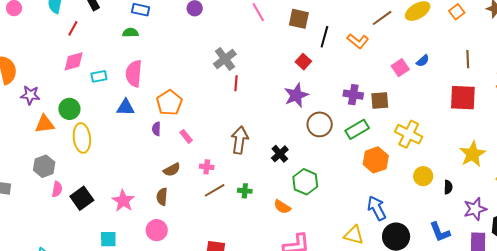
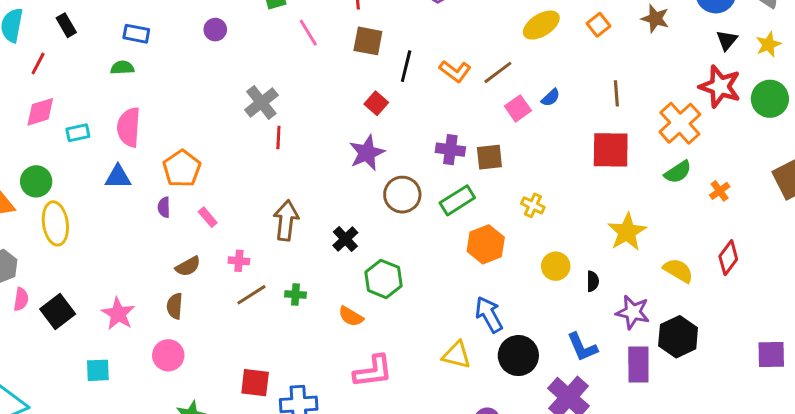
brown line: (382, 18) -> (498, 72), moved
yellow cross: (409, 134) -> (533, 205), size x0.6
purple star: (475, 209) -> (633, 312), turned 30

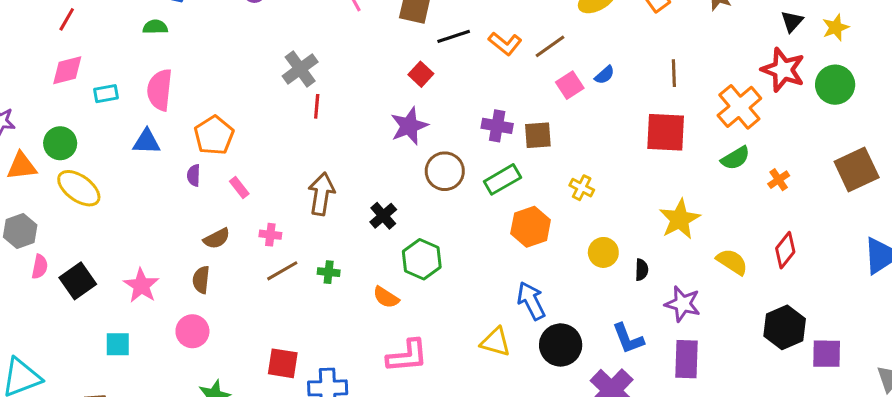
black line: (406, 66) -> (454, 36), turned 56
yellow ellipse: (55, 223) -> (79, 188), turned -48
black hexagon: (678, 337) -> (785, 327), moved

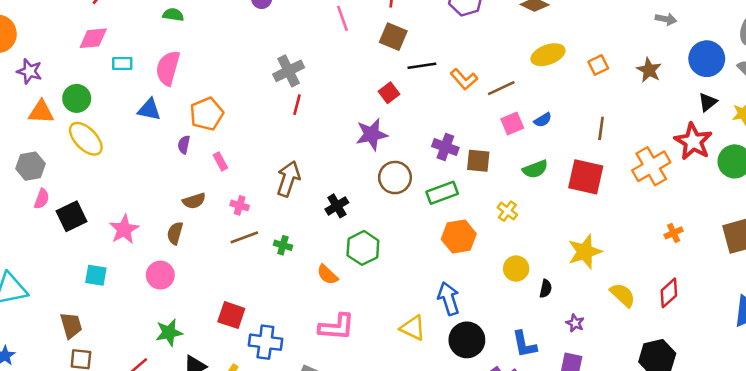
green semicircle: (735, 158) -> (535, 169), moved
purple star: (683, 304) -> (575, 323), size x0.6

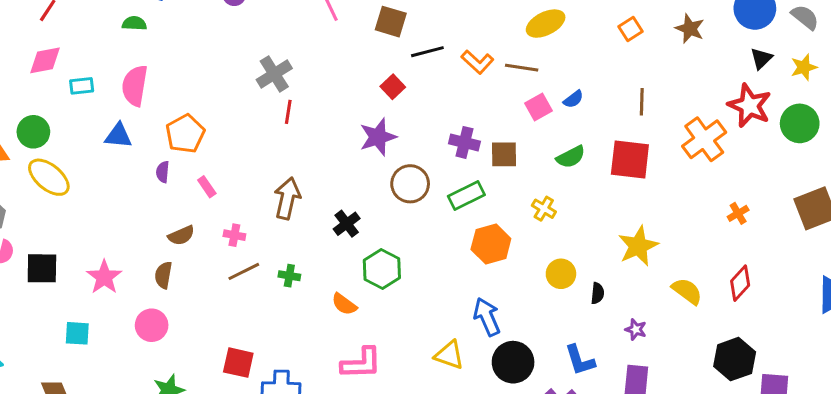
yellow ellipse: (548, 55) -> (546, 24), moved
brown line: (501, 88) -> (522, 68), turned 40
black square: (71, 216) -> (42, 268), turned 32

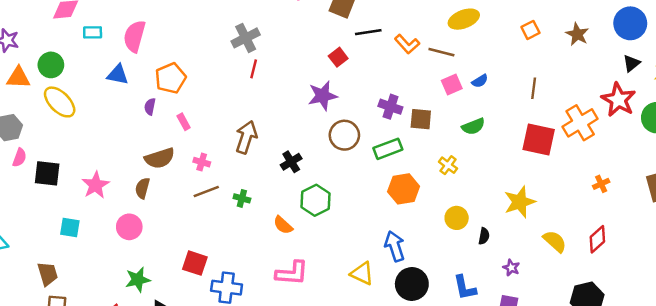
red square: (630, 160) -> (539, 140), moved
brown semicircle: (181, 235) -> (160, 158), size x1.4

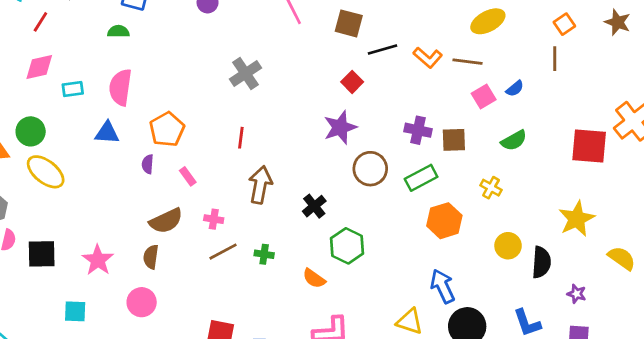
red line: (254, 69) -> (241, 138), moved
brown line: (534, 88) -> (555, 59), moved
black semicircle: (484, 236) -> (541, 262), size x1.6

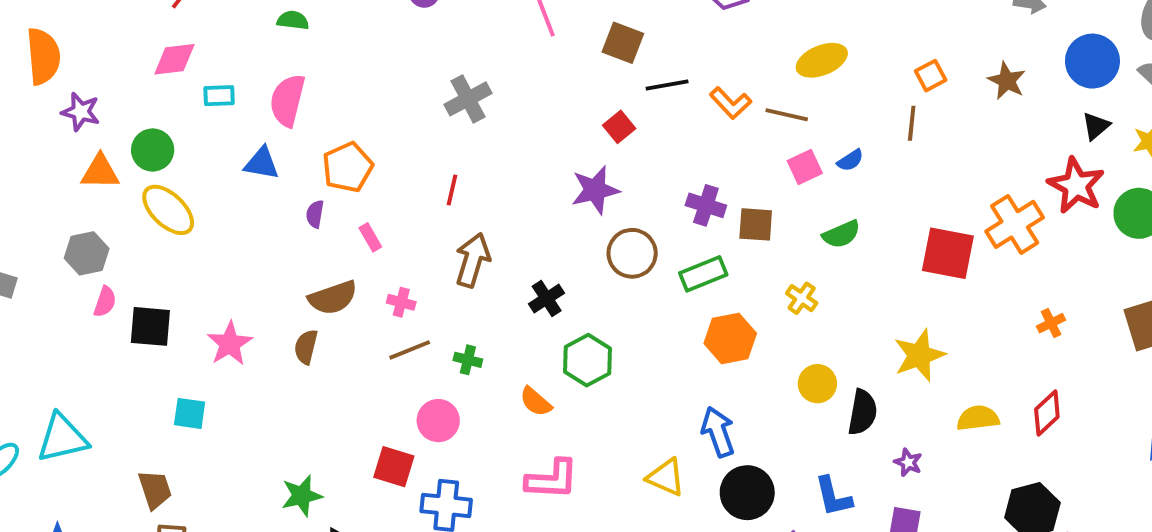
yellow semicircle: (622, 258) -> (978, 418), turned -48
pink circle: (142, 302) -> (438, 421), moved

